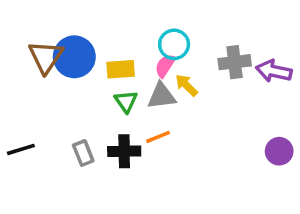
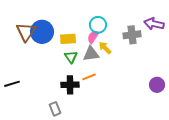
purple arrow: (274, 71) -> (154, 24), moved
gray rectangle: (83, 153) -> (55, 109), moved

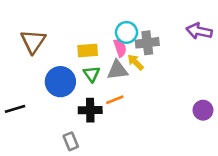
blue circle: (42, 32) -> (60, 82), moved
gray cross: (132, 35) -> (147, 43), moved
pink semicircle: (93, 37) -> (120, 48), turned 128

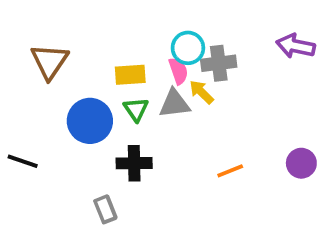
orange line: (115, 100) -> (230, 171), moved
black line: (15, 109) -> (23, 161), turned 36

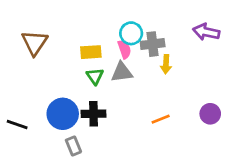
yellow arrow: (201, 92) -> (166, 64), moved, turned -132
blue circle: (90, 121) -> (63, 114), moved
black line: (23, 161) -> (17, 125), moved

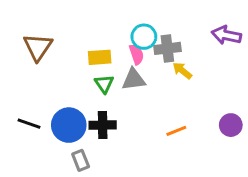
yellow arrow: (166, 64) -> (182, 71), turned 126
black line: (17, 125) -> (29, 124), moved

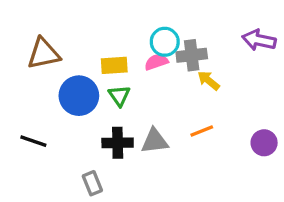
brown triangle: (38, 47) -> (44, 54), turned 44
pink semicircle: (137, 54) -> (156, 62), turned -90
gray triangle: (134, 79) -> (155, 141), moved
blue circle: (69, 125) -> (79, 96), moved
orange line: (176, 131) -> (202, 131), moved

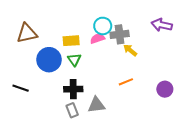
gray triangle: (155, 141) -> (96, 105), moved
gray rectangle: (92, 183) -> (72, 110), moved

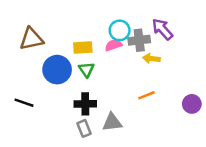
purple arrow: (162, 25) -> (162, 29), moved, turned 36
yellow arrow: (130, 50) -> (151, 59), turned -32

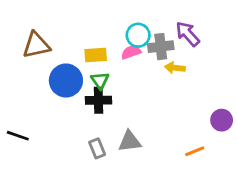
orange line: (146, 95) -> (195, 151), moved
black line: (24, 103) -> (18, 136), moved
black cross: (85, 104) -> (98, 100), moved

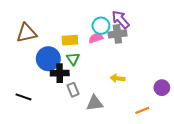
purple arrow: (188, 34) -> (121, 19), moved
yellow arrow: (175, 68) -> (117, 78), moved
black cross: (98, 100) -> (60, 73), moved
black line: (18, 136) -> (23, 97), moved
gray rectangle: (97, 148) -> (73, 90), moved

